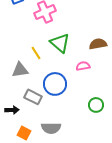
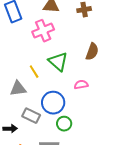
brown semicircle: (98, 44) -> (92, 52), moved, turned 120
green circle: (96, 105) -> (64, 124), moved

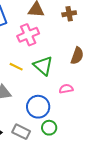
yellow line: (34, 72) -> (16, 67), moved, turned -32
gray rectangle: (31, 116) -> (21, 132), moved

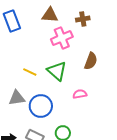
pink cross: (28, 35) -> (62, 38), moved
blue circle: (38, 107) -> (41, 106), moved

